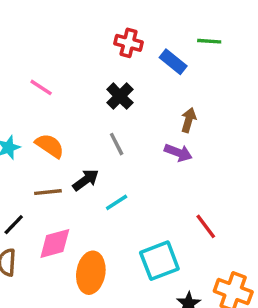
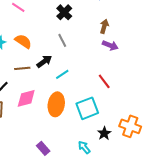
purple arrow: (178, 153) -> (110, 45), moved
red line: (206, 226) -> (104, 81), moved
orange ellipse: (91, 273) -> (56, 104), moved

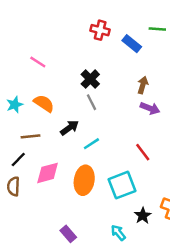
black cross: (64, 12) -> (90, 79), moved
brown line: (22, 68) -> (30, 136), moved

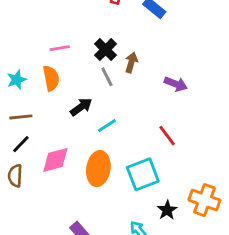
pink line: (38, 62) -> (60, 48), moved, turned -42
brown arrow: (143, 85) -> (131, 62), moved
orange semicircle: (44, 103) -> (51, 78), turned 45
brown line: (30, 136) -> (21, 117), moved

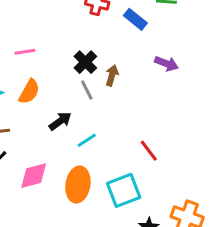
pink line: (60, 48) -> (25, 52), moved
orange semicircle: (51, 78) -> (29, 92), turned 40
purple arrow: (176, 84) -> (166, 64), moved

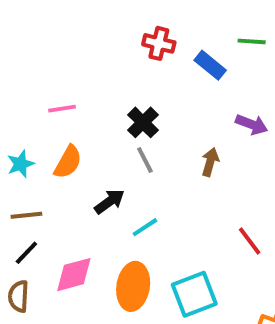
brown arrow: (112, 75) -> (210, 162), moved
red line: (149, 151) -> (250, 241), moved

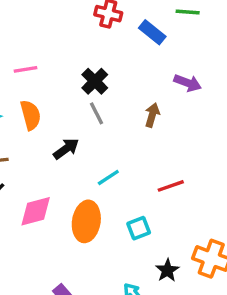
orange semicircle: (68, 162) -> (31, 115), turned -44
cyan line: (145, 227) -> (108, 178), moved
red line: (250, 241) -> (171, 186), moved, turned -72
cyan square: (194, 294) -> (139, 228), size x0.6

